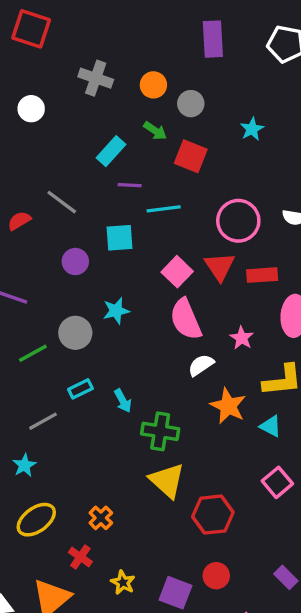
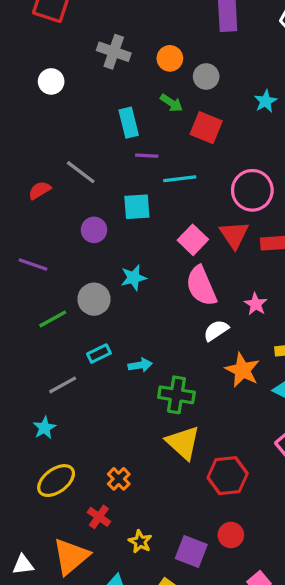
cyan rectangle: (111, 151) -> (129, 123), turned -56
cyan arrow: (123, 401) -> (140, 365), turned -70

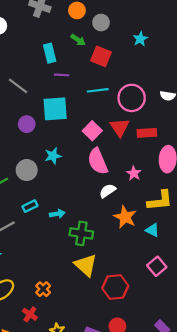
cyan line: (180, 179) -> (98, 90), moved
cyan square: (137, 207) -> (55, 109), size x1.4

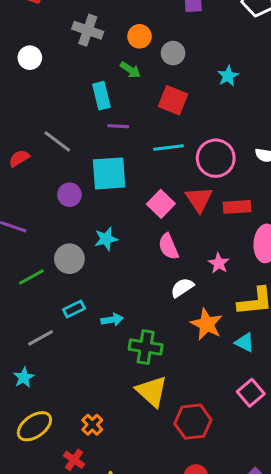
green arrow: (78, 40) -> (130, 70), moved
pink semicircle: (98, 161) -> (168, 247), size x0.7

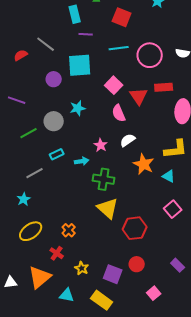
red triangle: (199, 199) -> (139, 96), moved
pink star: (219, 263) -> (101, 145), moved

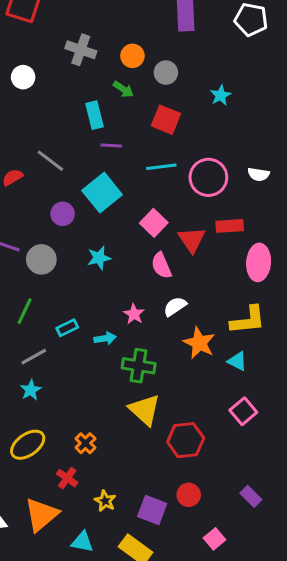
cyan square: (80, 65) -> (102, 193), turned -35
gray circle: (54, 121) -> (41, 259), moved
green line: (29, 133) -> (25, 311), moved, turned -36
cyan star: (24, 199) -> (31, 390), moved

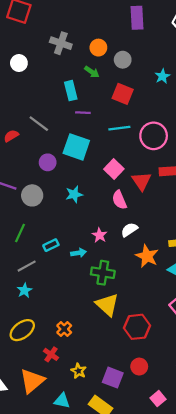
cyan square: (102, 193) -> (76, 147), turned -32

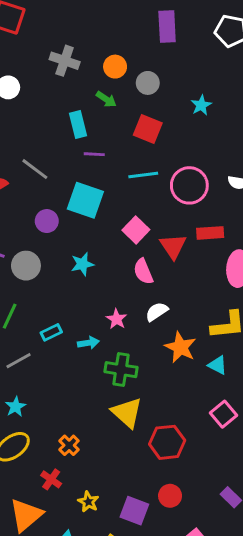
cyan star: (24, 290) -> (16, 407), moved

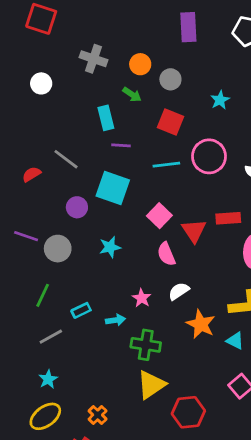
pink circle: (189, 185) -> (209, 156), moved
yellow triangle: (127, 413) -> (151, 385), turned 44

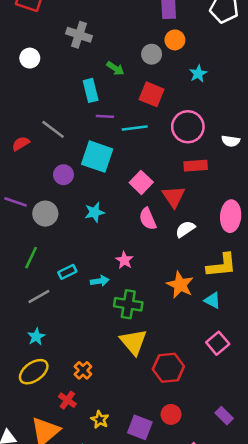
orange circle: (140, 64) -> (175, 40), moved
cyan line: (166, 165) -> (135, 128), moved
red rectangle: (228, 218) -> (196, 166), moved
white semicircle: (179, 291) -> (185, 229), moved
yellow triangle: (151, 385) -> (133, 342), turned -36

